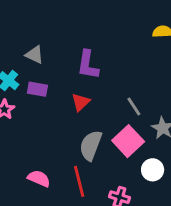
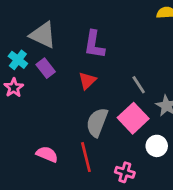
gray triangle: (35, 55) -> (43, 35), size x1.5
purple rectangle: (37, 89) -> (46, 68), turned 42

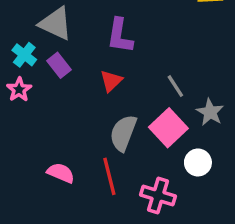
pink cross: (125, 172) -> (158, 195), size x1.4

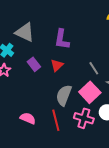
purple rectangle: (59, 65) -> (34, 64), moved
pink cross: (158, 195) -> (84, 118), moved

